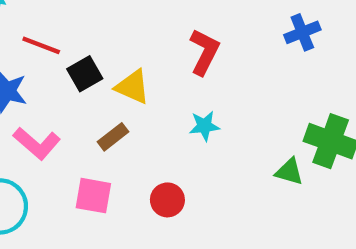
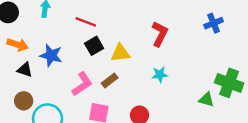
red line: (41, 45) -> (86, 22), moved
yellow triangle: (133, 87) -> (120, 53), turned -30
pink L-shape: (37, 143) -> (82, 84), moved, turned -75

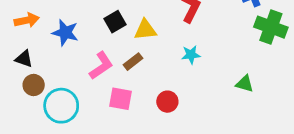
orange arrow: (18, 45) -> (27, 20), turned -30
black triangle: (25, 70) -> (24, 59), moved
green cross: (229, 83) -> (271, 27), moved

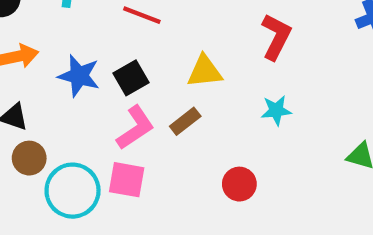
black square: (115, 22) -> (131, 78), moved
pink square: (121, 99) -> (127, 180), moved

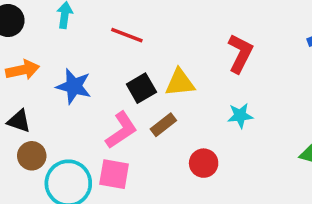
black square: (131, 78) -> (141, 88), moved
red circle: (239, 184) -> (204, 163), moved

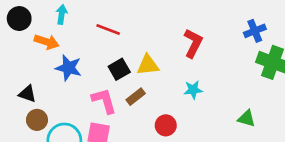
orange arrow: (23, 70) -> (47, 42), moved, turned 30
pink L-shape: (121, 130) -> (104, 101), turned -72

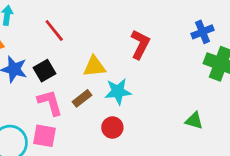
red line: (108, 29) -> (54, 30), turned 30
black square: (119, 69) -> (44, 71), moved
cyan star: (193, 90) -> (118, 91), moved, size x1.4

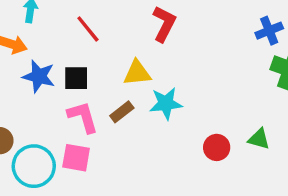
red L-shape: (140, 44) -> (164, 24), moved
black square: (44, 71) -> (76, 78), turned 30
red circle: (112, 128) -> (217, 147), moved

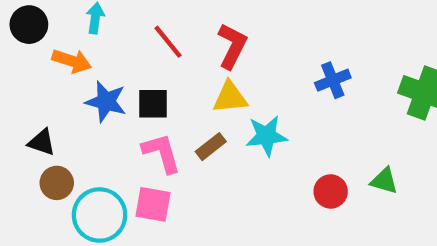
red L-shape: (164, 24) -> (232, 46), moved
blue cross: (269, 31) -> (333, 80), moved

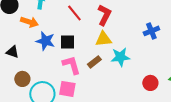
black triangle: (42, 142) -> (12, 52), moved

